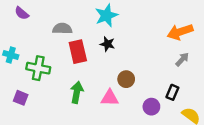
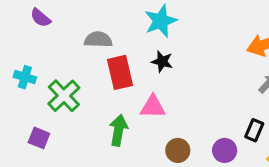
green cross: (38, 68) -> (64, 96), turned 35
brown circle: (126, 79) -> (178, 150), moved
pink triangle: (110, 98) -> (153, 107), moved

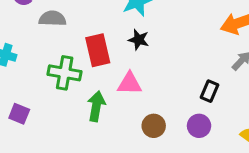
gray semicircle: (98, 40) -> (52, 19), moved
green cross: (64, 96) -> (65, 73), moved, turned -36
black rectangle: (254, 130) -> (210, 91), moved

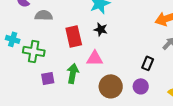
green cross: (65, 73) -> (34, 51), moved
purple square: (19, 114) -> (48, 78), moved, turned -32
brown circle: (154, 126) -> (111, 86), size x1.5

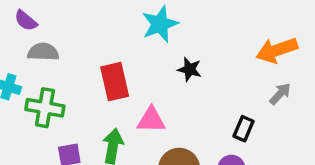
gray semicircle: (44, 15) -> (43, 52), moved
black star: (101, 29) -> (190, 69), moved

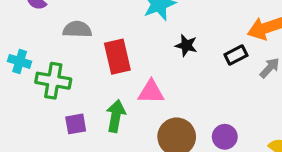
gray semicircle: (43, 52) -> (77, 29), moved
black rectangle: (244, 129) -> (236, 55), moved, turned 40

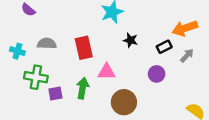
gray semicircle: (77, 29) -> (47, 43), moved
green cross: (53, 81) -> (36, 77), moved
purple circle: (225, 137) -> (157, 74), moved

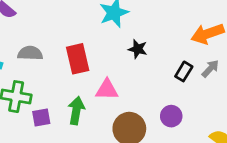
black rectangle: (164, 47) -> (184, 71), moved, turned -32
purple circle: (157, 74) -> (171, 116), moved

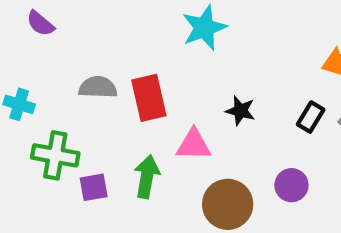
black star: (138, 49) -> (240, 111), moved
gray semicircle: (30, 53) -> (98, 87), moved

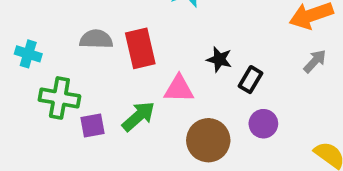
black rectangle: (311, 117) -> (251, 80), moved
green arrow: (147, 177) -> (138, 116), turned 39

